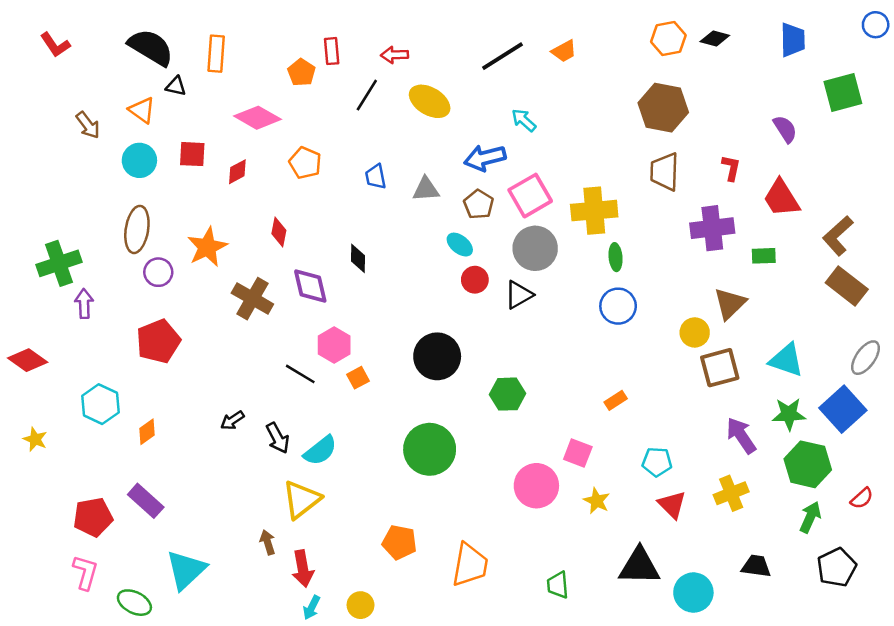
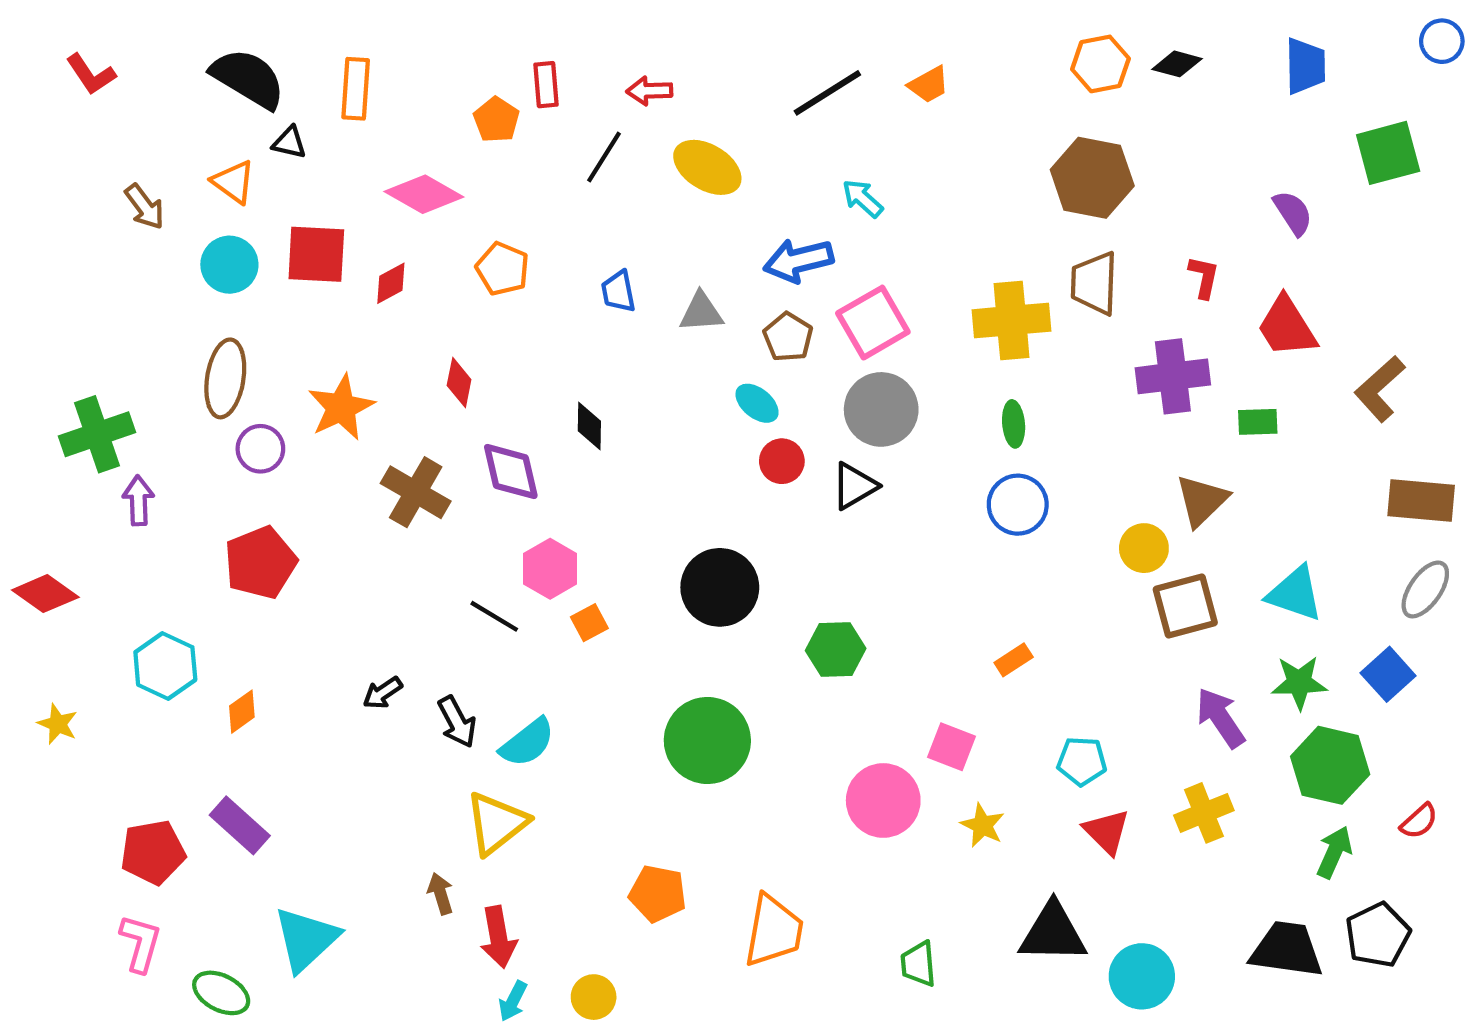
red square: (192, 154) -> (316, 254), size x1.4
yellow cross: (594, 211) -> (1012, 320), moved
brown rectangle: (847, 286) -> (1421, 500), moved, turned -33
blue square: (843, 409) -> (1388, 674), size x0.7
black trapezoid: (756, 566) -> (1287, 949), moved, size x1.5

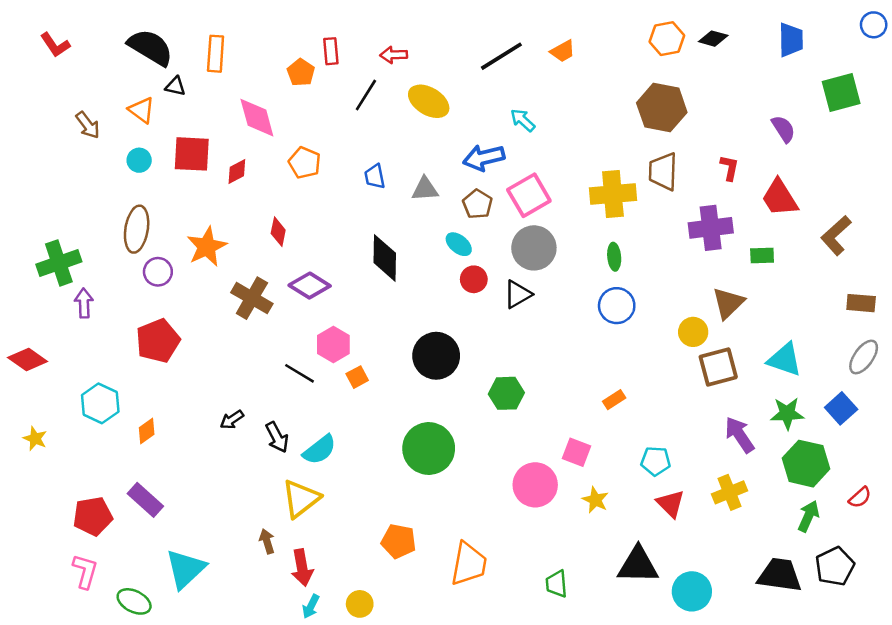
pink diamond: (424, 194) -> (257, 118), turned 45
cyan circle: (229, 265) -> (139, 160), size x0.7
black diamond: (589, 426) -> (385, 258), moved, size x1.6
purple diamond: (511, 472) -> (310, 286), turned -45
brown rectangle: (1421, 500) -> (861, 303), size x0.7

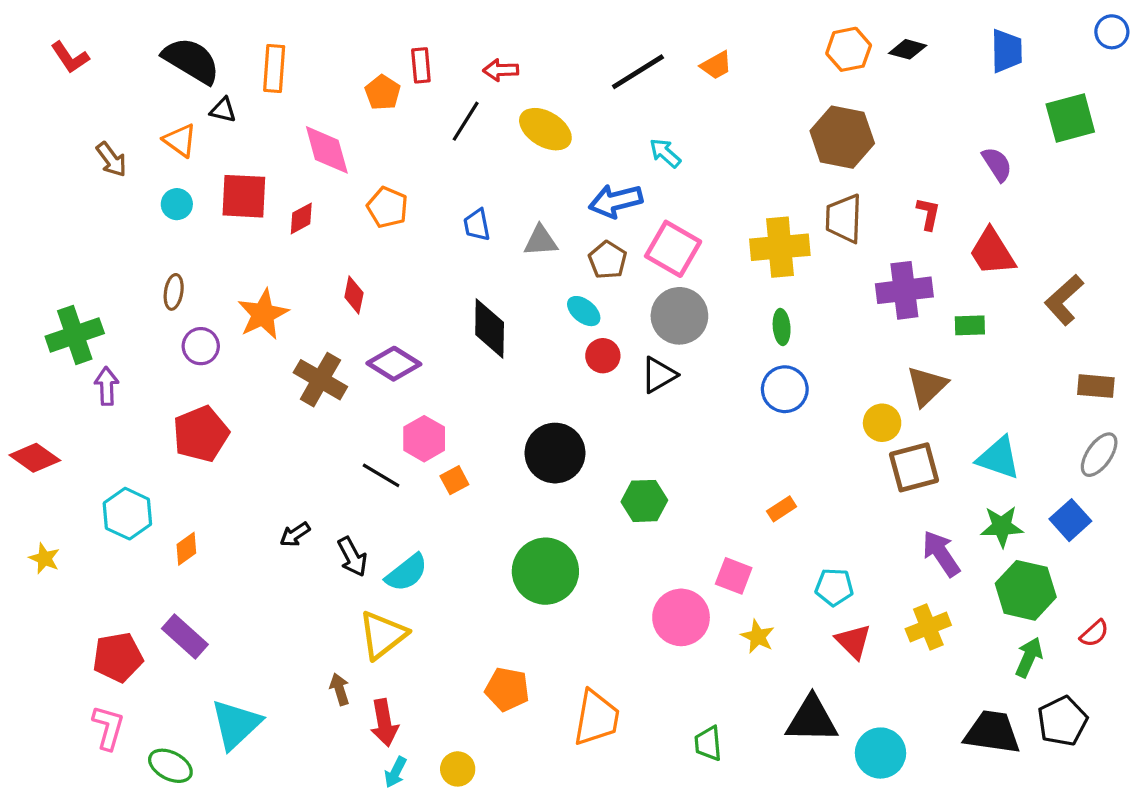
pink square: (529, 195) -> (673, 249), turned -30
brown ellipse: (137, 229) -> (174, 292), size x0.6

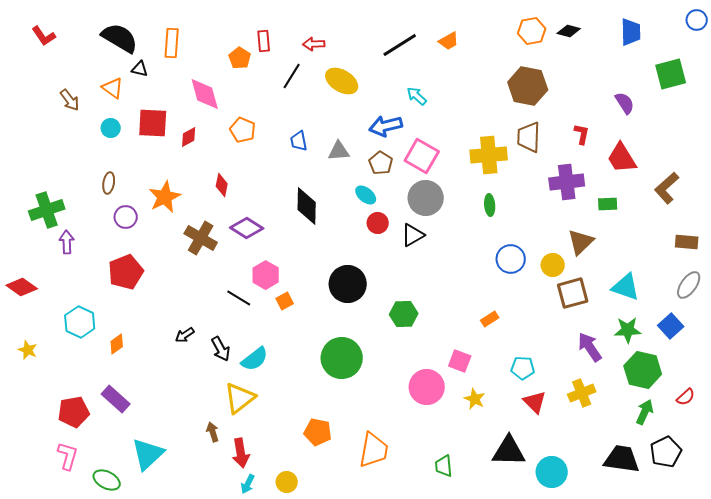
blue circle: (785, 389) -> (511, 259), moved

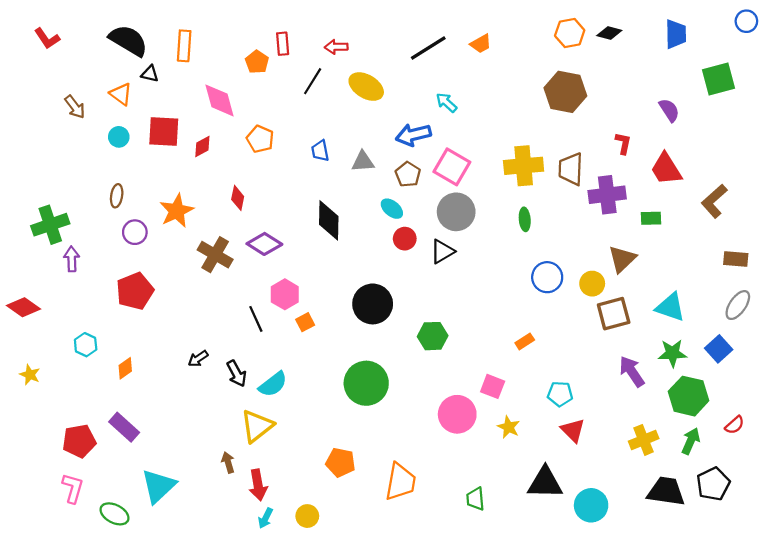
brown trapezoid: (529, 137) -> (571, 169), moved
black line: (239, 298) -> (256, 319), turned 35
cyan hexagon: (80, 322) -> (86, 345), size x0.7
yellow cross: (582, 393) -> (644, 440), moved

